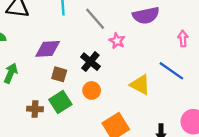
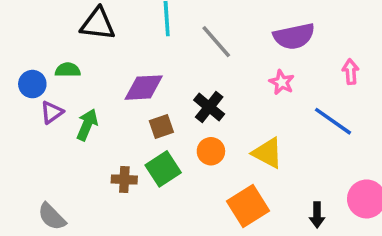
pink star: (117, 41) -> (282, 82), moved
brown square: (59, 74) -> (161, 126), turned -35
yellow triangle: (140, 85) -> (268, 153), moved

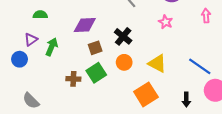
blue circle: (32, 84) -> (20, 59), moved
blue line: (333, 121) -> (200, 66), moved

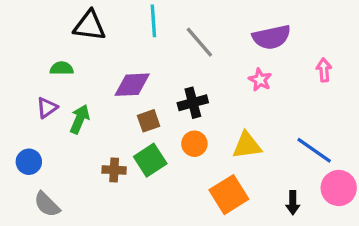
black cross: (123, 36) -> (193, 103), turned 36
blue circle: (20, 59) -> (29, 162), moved
yellow triangle: (157, 63) -> (247, 145), turned -36

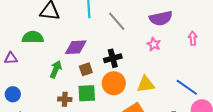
green semicircle: (62, 68) -> (33, 37), size x1.5
purple triangle: (47, 108) -> (11, 58), moved, turned 32
green arrow: (80, 119) -> (56, 69), moved
orange circle: (194, 144) -> (114, 83), size x1.5
green square: (150, 160) -> (87, 93), turned 30

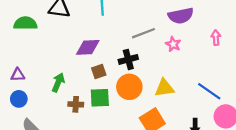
gray line: (117, 21) -> (144, 33), moved, turned -70
green semicircle: (33, 37) -> (25, 23), moved
purple triangle: (11, 58) -> (18, 75), moved
green arrow: (56, 69) -> (58, 82), moved

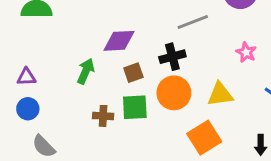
pink star: (173, 44) -> (246, 52), moved
green arrow: (58, 82) -> (86, 71), moved

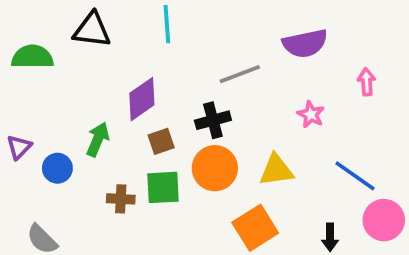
purple diamond: (119, 41) -> (142, 99), turned -32
purple triangle: (26, 77) -> (19, 147), turned -42
blue circle: (28, 109) -> (57, 168), moved

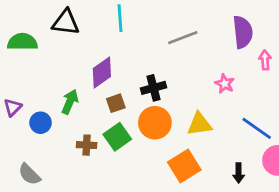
purple semicircle: (305, 43) -> (243, 32), moved, turned -84
gray line: (240, 74) -> (183, 38), moved
green square: (163, 187) -> (117, 137), turned -32

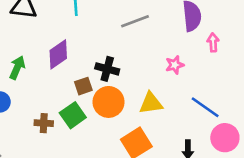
pink star: (225, 84) -> (175, 65), turned 30
black cross: (154, 88) -> (107, 69), turned 30
green arrow: (70, 102) -> (17, 68), moved
brown square: (116, 103) -> (83, 86), moved

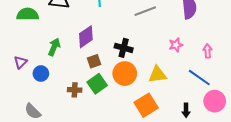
pink arrow: (213, 42) -> (208, 51), moved
brown square: (83, 86) -> (94, 61), moved

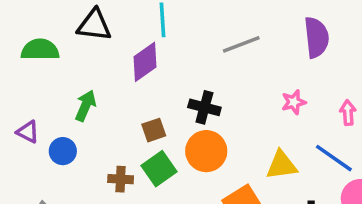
purple diamond: (86, 37) -> (145, 62), moved
purple triangle: (20, 62) -> (28, 132), turned -48
yellow triangle: (157, 75) -> (281, 165), moved

